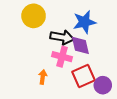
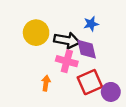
yellow circle: (34, 16) -> (36, 33), moved
blue star: (84, 22) -> (91, 24), size x0.6

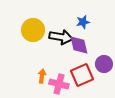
pink cross: (67, 61) -> (59, 84), moved
purple circle: (111, 92) -> (104, 64), moved

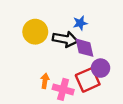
blue star: (83, 22) -> (80, 23), moved
purple circle: (104, 64) -> (101, 68), moved

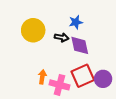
black arrow: (65, 39) -> (62, 37), size x0.6
purple circle: (101, 68) -> (103, 79), moved

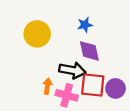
black arrow: (62, 37) -> (72, 70), moved, size x1.6
red square: (83, 76) -> (93, 85), turned 30

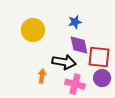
red square: (93, 85) -> (99, 57), moved
pink cross: (67, 95) -> (75, 84), moved

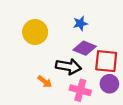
purple diamond: (79, 45) -> (85, 48), turned -55
orange arrow: (42, 76) -> (45, 82), turned 120

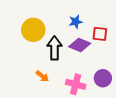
red square: (106, 61) -> (100, 34), moved, size x0.7
black arrow: (68, 67) -> (54, 48), moved, turned -100

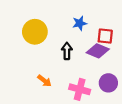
purple diamond: (80, 45) -> (98, 51), moved
black arrow: (54, 48) -> (67, 51), moved, size x0.7

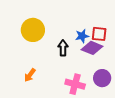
blue star: (80, 23) -> (82, 36), moved
orange arrow: (44, 81) -> (30, 75), moved, turned 88

